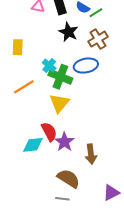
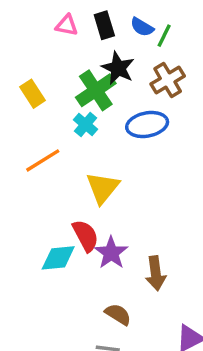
green line: (96, 13) -> (164, 36), turned -32
yellow rectangle: (18, 47) -> (33, 94), turned -35
green cross: (60, 77) -> (96, 90), moved, turned 35
brown semicircle: (69, 178) -> (118, 314), size x0.7

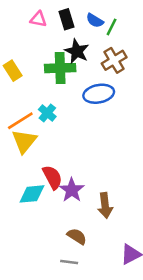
green cross: (96, 90) -> (60, 68), turned 32
cyan cross: (86, 125) -> (47, 113), moved
yellow triangle: (103, 188) -> (24, 141), moved

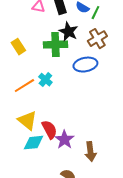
yellow triangle: (24, 141) -> (27, 121), moved, turned -30

